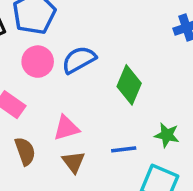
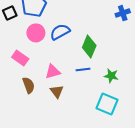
blue line: (124, 149) -> (83, 70), moved

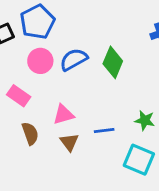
green diamond: (89, 47) -> (113, 62), moved
blue line: (83, 70) -> (104, 131), moved

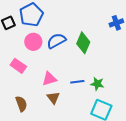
green star: (145, 120) -> (97, 84), moved
blue line: (104, 131) -> (77, 82), moved
brown semicircle: (30, 133) -> (21, 104), moved

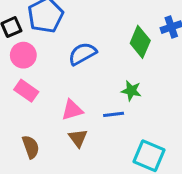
pink circle: (33, 42) -> (23, 55), moved
green diamond: (83, 43) -> (140, 42), moved
green star: (97, 84) -> (131, 91), moved

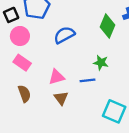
brown semicircle: (31, 147) -> (24, 94), moved

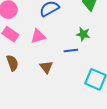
pink triangle: (57, 77) -> (38, 36), moved

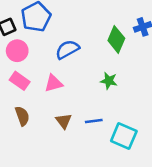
blue line: (71, 51) -> (94, 121), moved

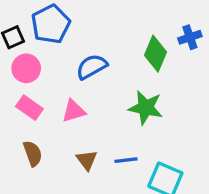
green star: (109, 81) -> (146, 108), size x1.5

